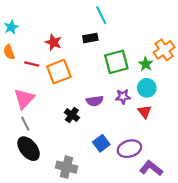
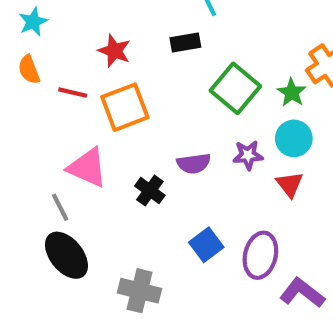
green square: (116, 62) -> (235, 88), turned -35
pink triangle: (24, 99) -> (87, 168), moved, turned -50
purple ellipse: (129, 149) -> (260, 255), turned -60

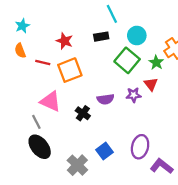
cyan circle: (294, 138) -> (137, 36), moved
red triangle: (290, 184) -> (151, 84), moved
blue square: (206, 245) -> (104, 151), moved
gray cross: (139, 291) -> (77, 165), turned 30

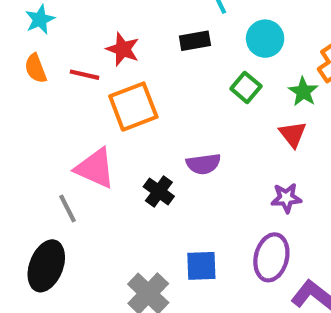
green square: (127, 60) -> (246, 87), size x0.6
red line: (43, 63) -> (85, 75), moved
purple star: (134, 95) -> (286, 198), moved
black ellipse: (40, 147) -> (46, 266), moved, turned 60
blue square: (104, 151) -> (201, 266), turned 35

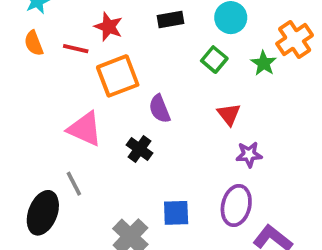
red triangle: (293, 134) -> (229, 114), moved
purple semicircle: (203, 164) -> (160, 109), moved, turned 76
gray line: (68, 209) -> (74, 184), moved

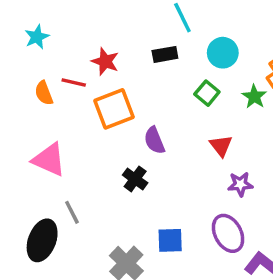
orange semicircle: (34, 43) -> (44, 93), moved
pink triangle: (85, 129) -> (49, 160), moved
purple ellipse: (236, 206) -> (228, 233), turned -42

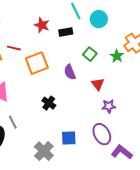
cyan circle: (223, 53) -> (99, 19), moved
red star: (105, 61) -> (42, 25), moved
purple semicircle: (154, 140) -> (70, 72), moved

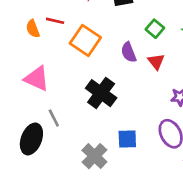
orange square: (37, 63) -> (85, 40), turned -35
red triangle: (98, 84) -> (156, 62), moved
black cross: (49, 103) -> (101, 93), size x1.6

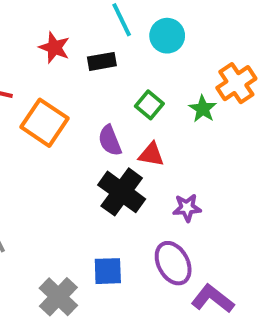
red triangle: (156, 62) -> (151, 154), turned -42
black cross: (101, 93) -> (122, 192), moved

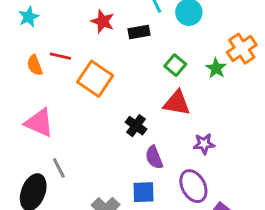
purple semicircle: (110, 141) -> (154, 157), moved
red triangle: (151, 154) -> (177, 103), size x1.4
black cross: (122, 192) -> (136, 126), moved, size x0.6

